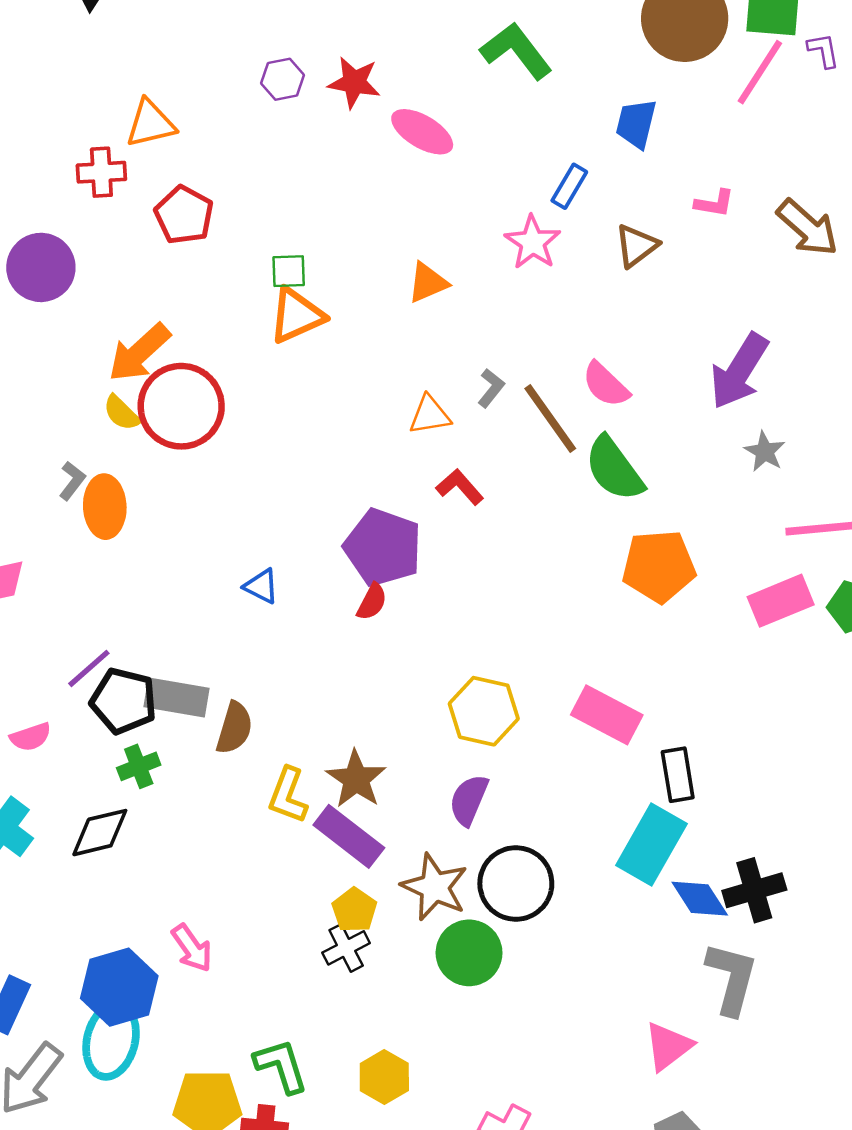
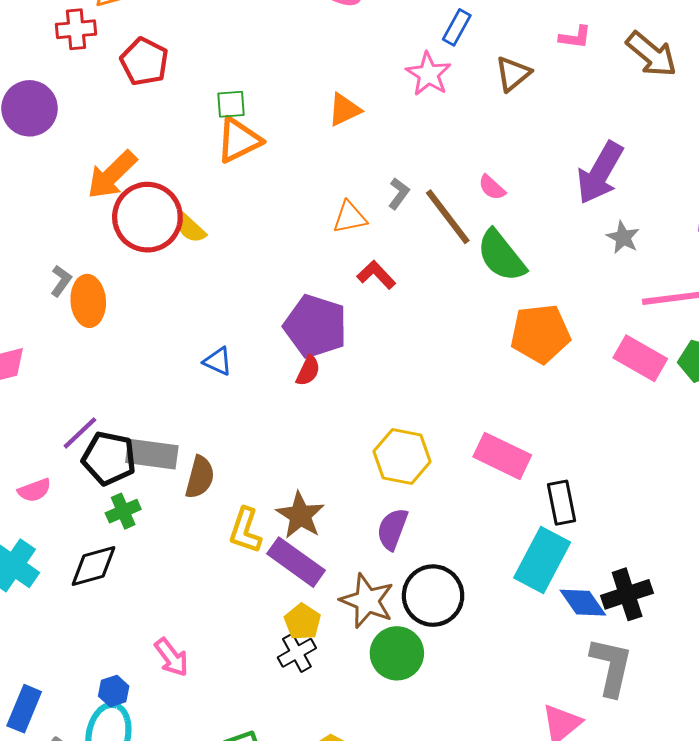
pink semicircle: (606, 385) -> (492, 188), size x0.7
yellow semicircle: (121, 413) -> (191, 229), moved
pink rectangle: (781, 601) -> (640, 358), turned 54
blue hexagon: (119, 987) -> (114, 691), size x0.5

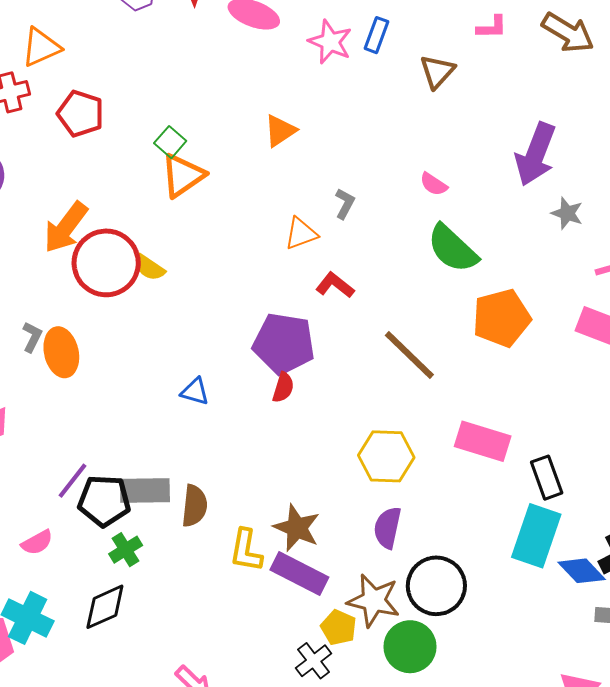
pink star: (428, 74) -> (330, 42), moved
green square: (231, 104) -> (170, 142), turned -36
brown line: (448, 217) -> (409, 355), moved
yellow pentagon: (302, 622) -> (339, 628), moved

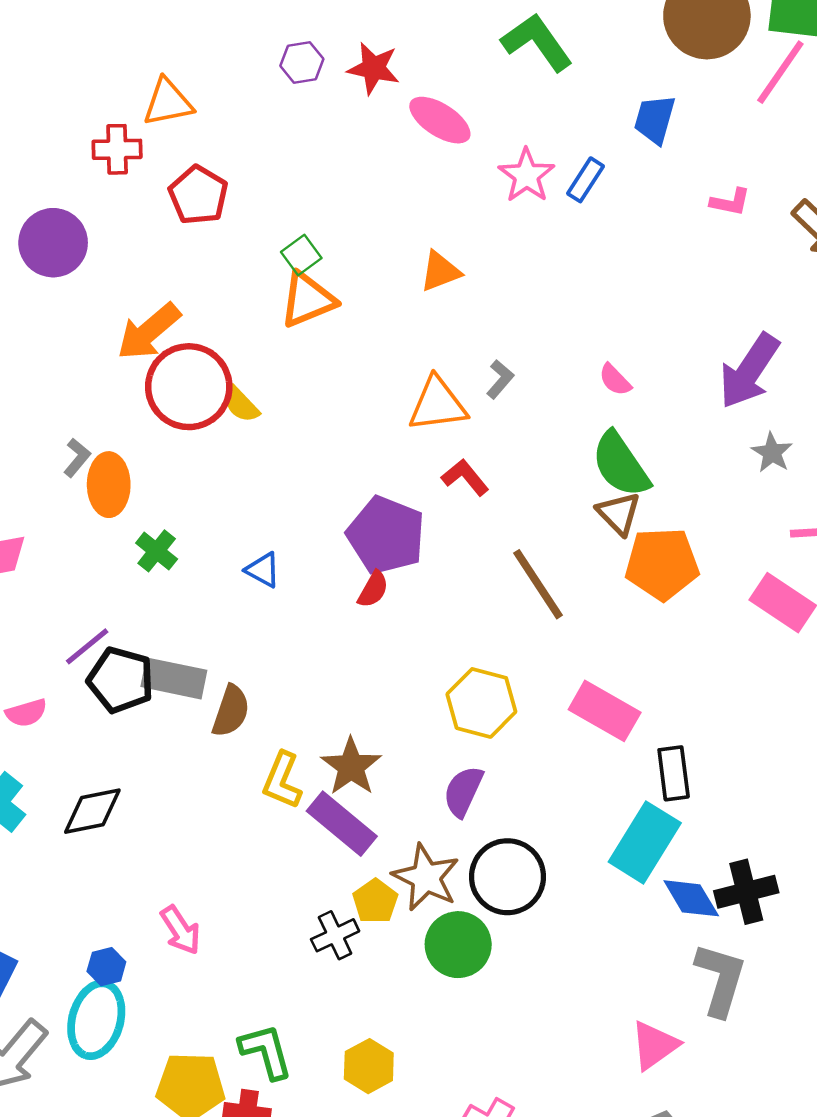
brown triangle: (437, 72) -> (619, 513), moved, turned -39
orange triangle: (301, 234) -> (438, 404), size x1.4
green cross: (126, 550) -> (157, 551), moved, turned -32

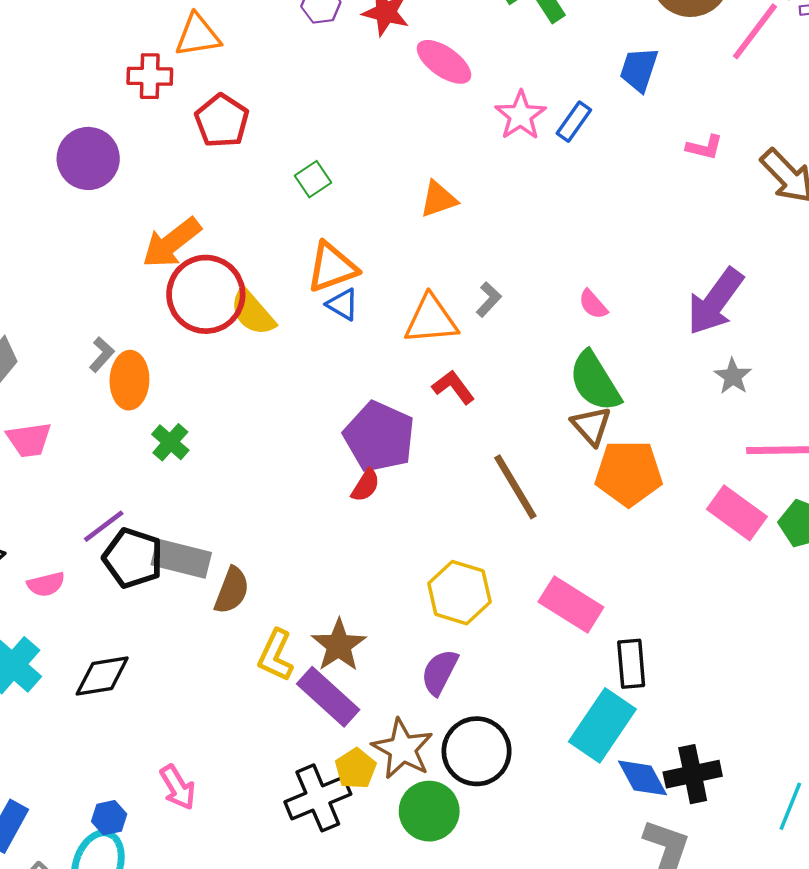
orange triangle: (308, 300) -> (332, 267), moved
yellow semicircle: (241, 404) -> (253, 312), size x1.4
blue triangle: (263, 570) -> (343, 304), moved
black cross: (335, 935) -> (318, 798), size x1.5

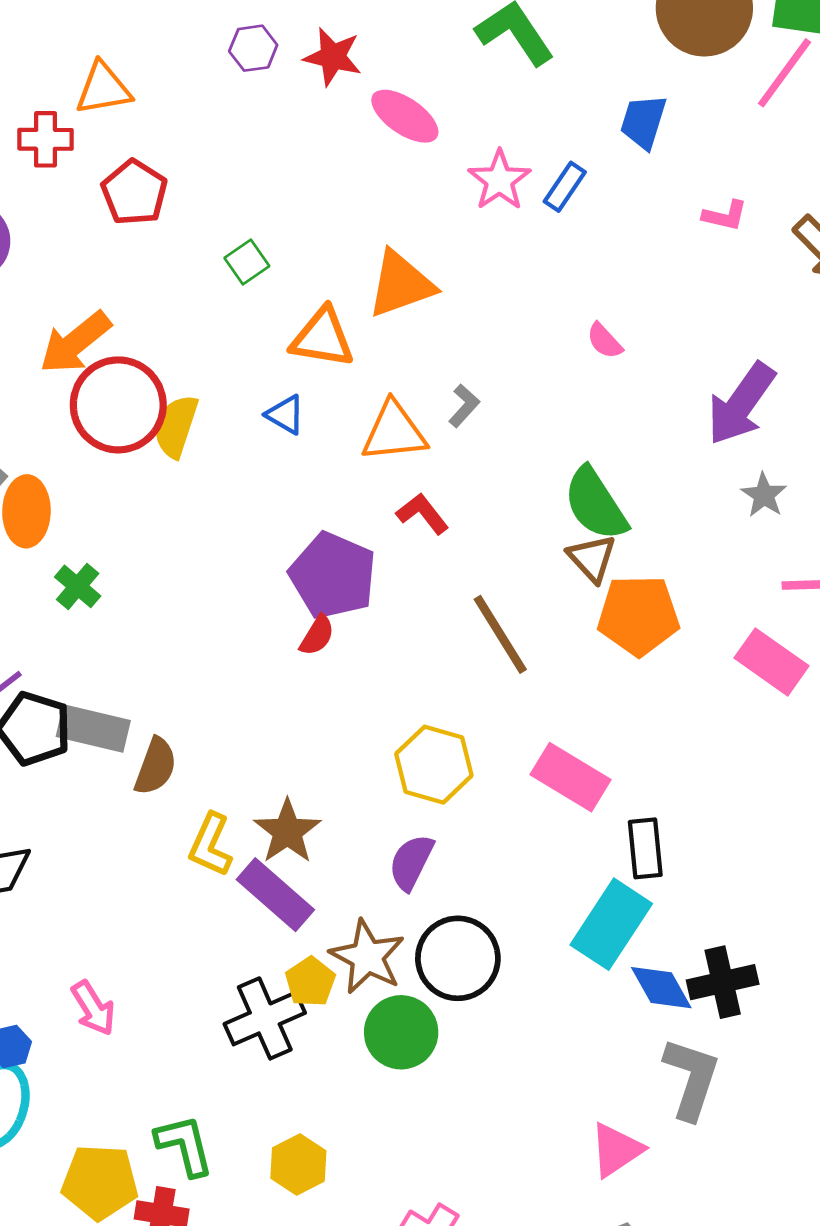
orange triangle: (439, 199) -> (401, 284), size x1.5
orange triangle: (332, 267) -> (322, 338), moved, turned 30
pink semicircle: (593, 304) -> (605, 341), moved
yellow semicircle: (253, 312) -> (176, 426), turned 60

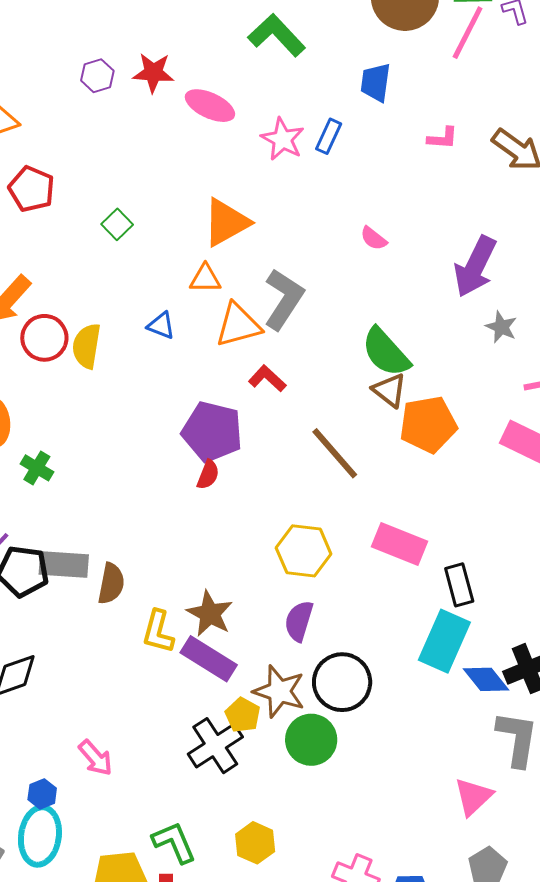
orange triangle: (322, 338) -> (205, 279), moved, size x0.7
red circle: (118, 405) -> (44, 338), size x0.7
gray L-shape: (464, 406) -> (284, 299), size x2.0

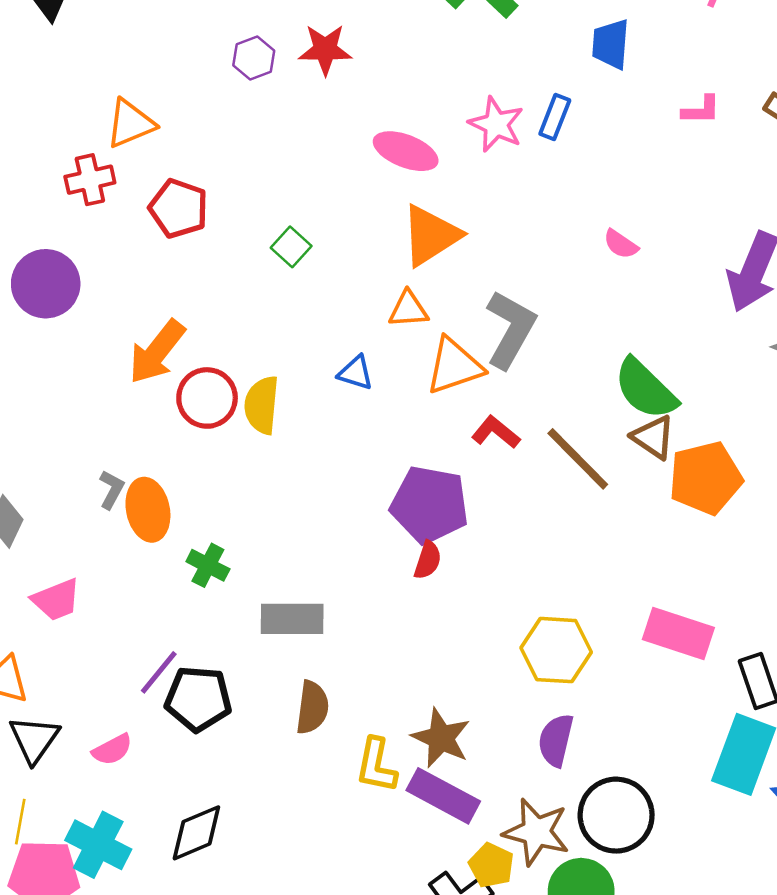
pink ellipse: (210, 106) -> (406, 151), moved
brown line: (335, 453) -> (578, 459), moved
gray rectangle: (64, 564) -> (292, 619), moved

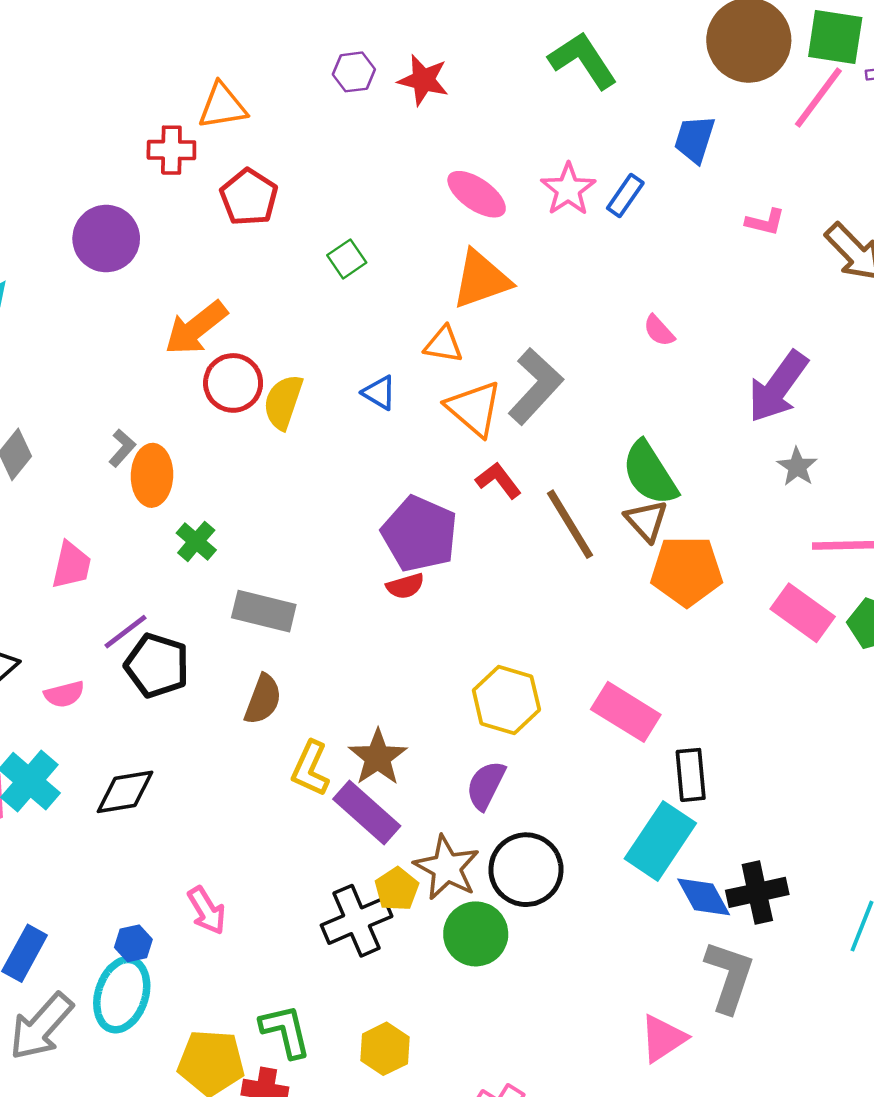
orange triangle: (454, 366) -> (474, 408), turned 46
red semicircle: (428, 560) -> (405, 586), turned 42
pink trapezoid: (56, 600) -> (71, 565), moved, turned -69

